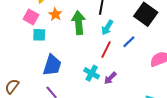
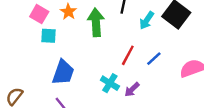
cyan arrow: (107, 28) -> (147, 20), moved
blue line: (129, 42) -> (154, 59), moved

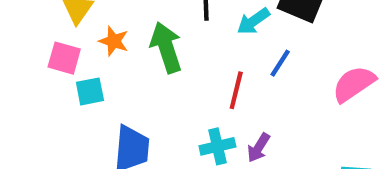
cyan arrow: (147, 20) -> (253, 21), turned 36
blue line: (154, 59) -> (280, 63), moved
cyan cross: (110, 83) -> (217, 146), turned -30

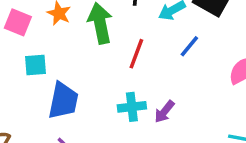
red line: (236, 90) -> (136, 54), moved
cyan square: (90, 91) -> (35, 65), moved

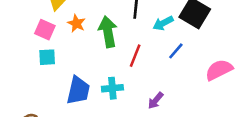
cyan square: (35, 65) -> (47, 57), moved
cyan cross: (132, 107) -> (112, 88), moved

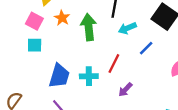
cyan arrow: (163, 23) -> (127, 28), moved
red line: (135, 56) -> (114, 64), moved

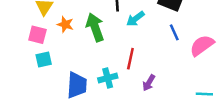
blue line: (146, 48) -> (174, 32), moved, turned -56

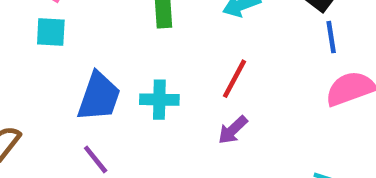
blue line: (174, 32) -> (331, 37), moved
red line: (130, 59) -> (235, 79), moved

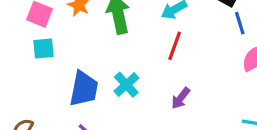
red line: (235, 79) -> (175, 46), moved
cyan cross: (159, 100) -> (126, 85), turned -35

